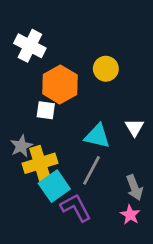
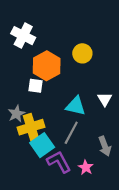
pink star: (130, 215) -> (86, 167), moved

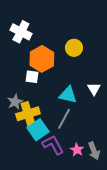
gray arrow: (105, 146) -> (94, 151), moved

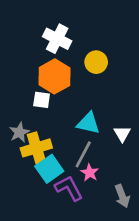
white cross: (21, 32) -> (57, 39), moved
white triangle: (94, 89) -> (122, 134), moved
pink star: (77, 150) -> (90, 173), moved

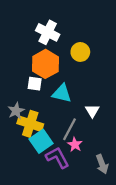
cyan triangle: (88, 123) -> (62, 93), moved
white triangle: (122, 134) -> (92, 111), moved
yellow cross: (36, 148) -> (30, 124), turned 35

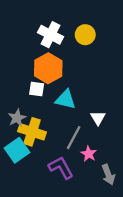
yellow circle: (80, 52) -> (85, 35), moved
cyan square: (41, 141) -> (17, 150), moved
pink star: (75, 145) -> (89, 154), moved

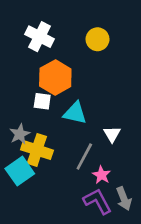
white cross: (51, 35) -> (40, 37), moved
purple L-shape: (61, 168) -> (97, 201), moved

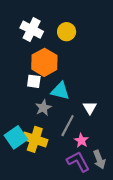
yellow circle: (97, 39) -> (67, 32), moved
gray star: (20, 134) -> (43, 108), moved
yellow cross: (37, 150) -> (35, 139), moved

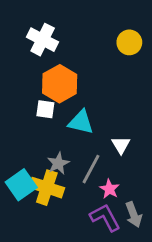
yellow circle: (67, 32) -> (129, 42), moved
gray star: (43, 108) -> (58, 163), moved

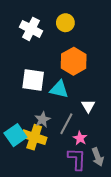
yellow circle: (129, 42) -> (65, 23), moved
orange hexagon: (60, 84) -> (74, 61), moved
white square: (45, 109) -> (33, 80), size x1.6
purple L-shape: (105, 217) -> (77, 159), turned 30

